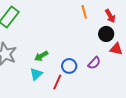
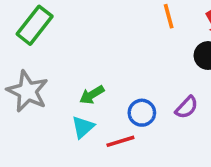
red line: (57, 82) -> (120, 141), turned 49

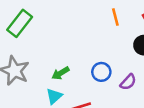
blue circle: (142, 113) -> (101, 72), moved

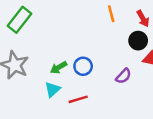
blue circle: (101, 72) -> (83, 66), moved

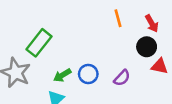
green rectangle: (19, 20) -> (39, 43), moved
purple semicircle: (123, 76) -> (122, 78), moved

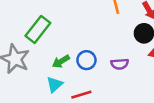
purple semicircle: (122, 78) -> (120, 64), turned 42

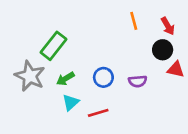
green arrow: (61, 61) -> (65, 79), moved

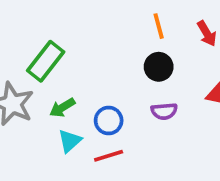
black circle: (163, 50) -> (159, 67), moved
blue circle: (103, 77) -> (109, 121), moved

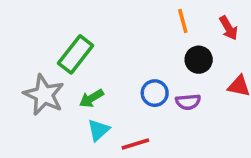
black circle: (159, 67) -> (199, 60), moved
blue circle: (109, 121) -> (155, 93), moved

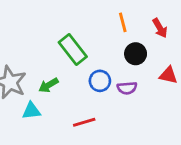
green rectangle: (76, 54) -> (73, 49), moved, turned -76
cyan triangle: (98, 130) -> (31, 111), moved, turned 36

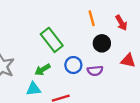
green arrow: (49, 85) -> (43, 70), moved
cyan triangle: (31, 111) -> (33, 89), moved

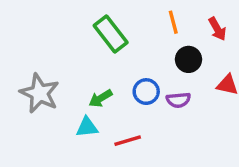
green rectangle: (52, 40) -> (111, 34), moved

